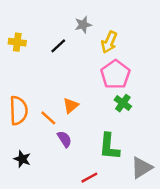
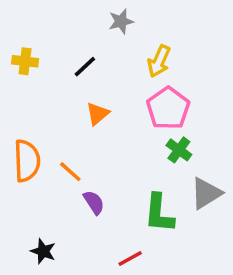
gray star: (83, 25) -> (121, 21), moved
orange triangle: (71, 106) -> (97, 114), moved
black star: (22, 159) -> (43, 251), moved
gray triangle: (142, 168) -> (206, 193), moved

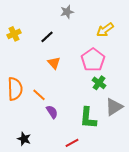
yellow cross: (25, 61) -> (14, 34), turned -32
yellow arrow: (159, 61) -> (105, 30), moved, turned 30
orange triangle: (97, 114) -> (54, 63), turned -32

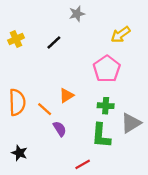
orange triangle: (54, 63) -> (67, 95), moved, turned 40
green cross: (99, 83) -> (106, 106), moved, turned -32
black star: (24, 139) -> (19, 153), moved

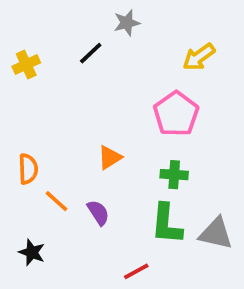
black line: (54, 43) -> (91, 53), moved
orange semicircle: (17, 102) -> (28, 169), size x0.7
orange line: (45, 109) -> (57, 201), moved
gray triangle: (131, 123) -> (216, 233), moved, turned 45

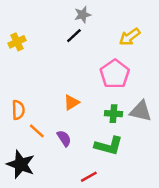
black line: (91, 53) -> (74, 36), moved
green L-shape: (167, 224) -> (109, 146), turned -80
gray triangle: (216, 233) -> (141, 111), moved
black star: (32, 252) -> (21, 164), size x1.6

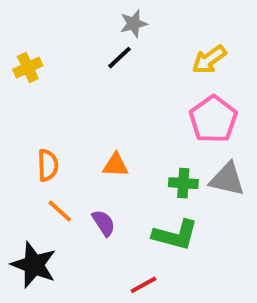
pink pentagon: (115, 74) -> (213, 119), moved
orange triangle: (71, 102) -> (116, 165), turned 35
orange semicircle: (18, 110) -> (48, 165), moved

